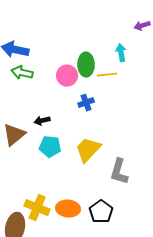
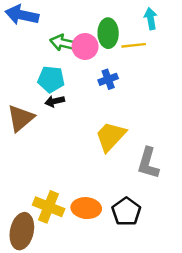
green arrow: (22, 73) -> (63, 43), moved
cyan pentagon: (50, 147) -> (51, 79), moved

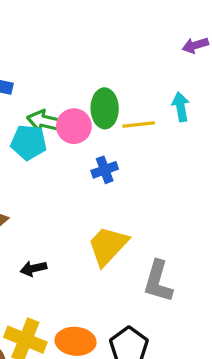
cyan arrow: (151, 19) -> (181, 107), moved
cyan pentagon: (51, 79) -> (29, 142), moved
black arrow: (55, 101) -> (33, 268), moved

